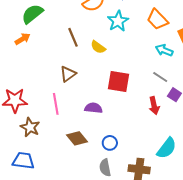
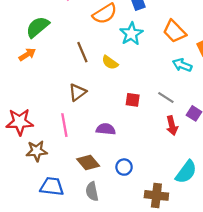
gray line: (160, 77) -> (166, 98), moved
red square: (118, 82) -> (133, 100), size x0.6
brown star: (30, 127) -> (37, 151), turned -30
blue trapezoid: (23, 161) -> (52, 186), moved
gray semicircle: (105, 168) -> (92, 191), moved

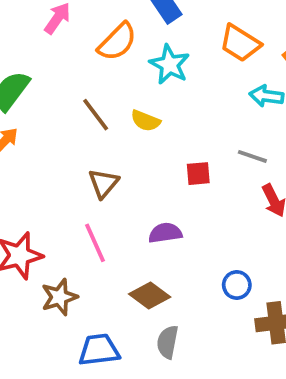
blue circle: (124, 167) -> (237, 285), moved
gray semicircle: (92, 191) -> (168, 342), turned 36

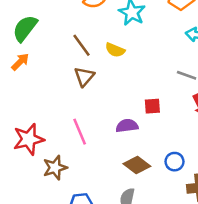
red square: (198, 174) -> (152, 106), moved
brown triangle: (103, 183) -> (84, 77), moved
brown diamond: (150, 296) -> (137, 165), moved

